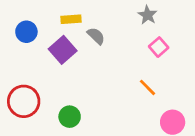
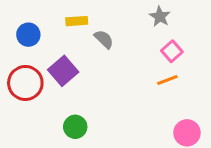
purple square: (63, 50) -> (63, 71), moved
orange line: (148, 87) -> (167, 80), moved, turned -66
red circle: (24, 101) -> (25, 83), moved

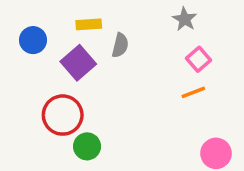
gray semicircle: (104, 39) -> (120, 45), turned 60
purple square: (63, 71) -> (78, 63), moved
red circle: (25, 83) -> (63, 115), moved

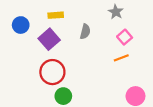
gray semicircle: (120, 45) -> (85, 32), moved
red circle: (63, 115) -> (52, 72), moved
green circle: (87, 146) -> (63, 96), moved

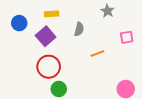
pink square: (125, 37) -> (127, 37), moved, turned 32
orange line: (121, 58) -> (97, 53), moved

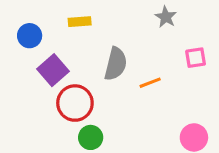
gray semicircle: (79, 29) -> (116, 64), moved, size x1.5
purple square: (46, 36) -> (53, 70), moved

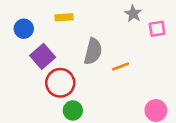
pink square: (196, 58) -> (157, 29), moved

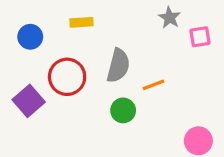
purple square: (43, 56) -> (29, 101), moved
red circle: (60, 83) -> (67, 77), moved
green circle: (73, 110) -> (123, 110), moved

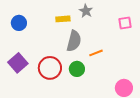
gray star: (170, 18) -> (86, 11), moved
yellow rectangle: (81, 22) -> (63, 19), moved
red circle: (67, 77) -> (50, 68), moved

